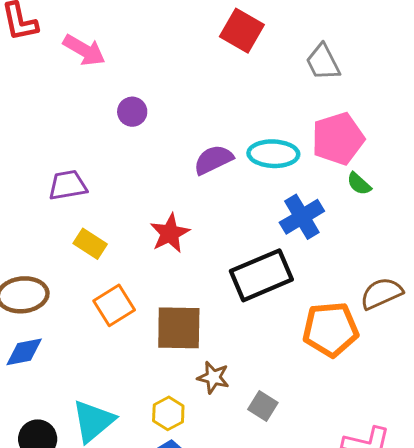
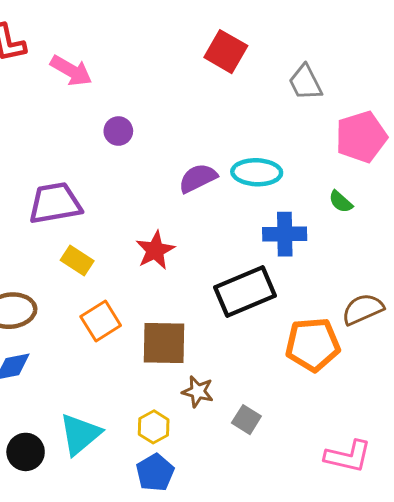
pink pentagon: (338, 139) -> (361, 137), moved
purple trapezoid: (68, 185) -> (55, 203), size x1.4
blue cross: (302, 217) -> (285, 234), turned 30

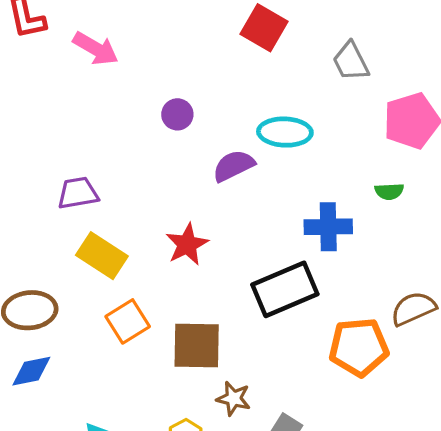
purple circle: (118, 131) -> (177, 114), moved
cyan ellipse: (257, 172) -> (285, 132), moved
green semicircle: (341, 202) -> (389, 191), turned -45
purple trapezoid: (55, 203) -> (78, 193), size x0.7
yellow rectangle: (77, 261) -> (102, 256), size x1.4

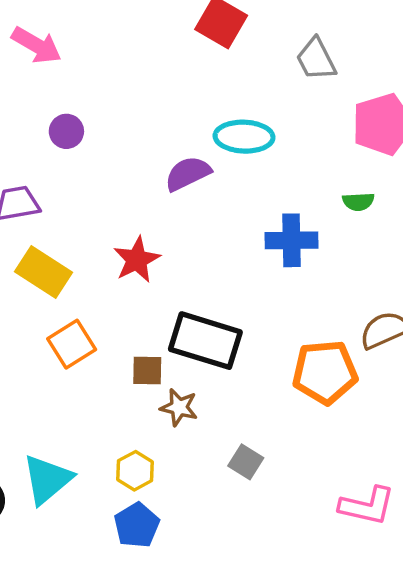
purple circle: (177, 114) -> (66, 131), moved
black rectangle: (285, 289) -> (205, 341), moved, turned 40
brown square: (197, 346) -> (147, 370), size x0.6
brown star: (234, 398) -> (179, 407), moved

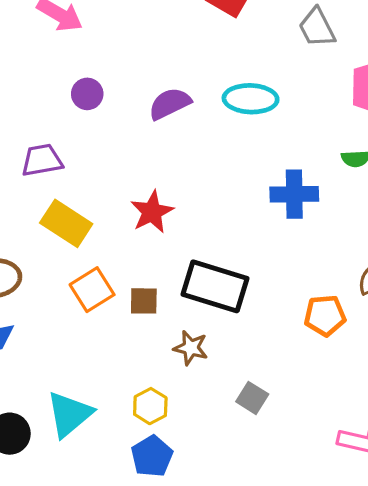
purple semicircle: (188, 174) -> (170, 104), moved
brown square: (147, 370) -> (144, 301), moved
orange pentagon: (325, 372) -> (325, 315), size x0.7

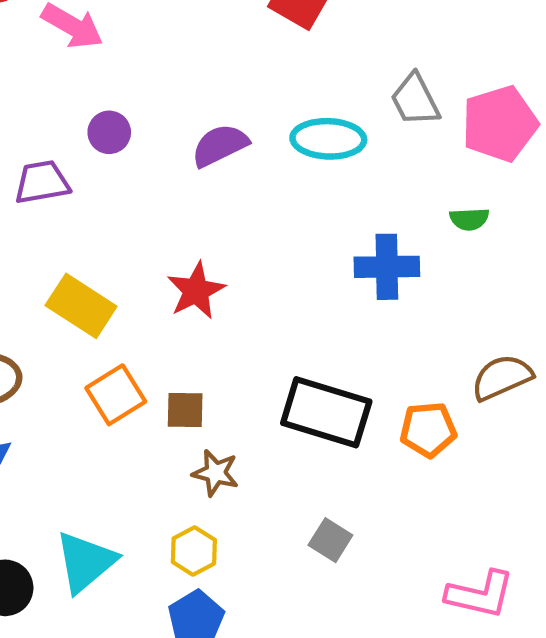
gray trapezoid: (317, 28) -> (415, 100), moved
purple trapezoid: (42, 160) -> (42, 182), moved
black rectangle: (215, 286) -> (326, 412), moved
brown star: (191, 348) -> (216, 473), moved

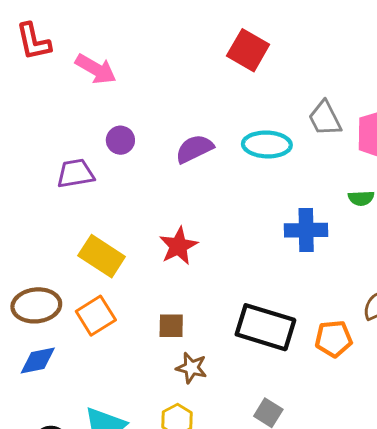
orange square: (116, 395) -> (96, 316), moved

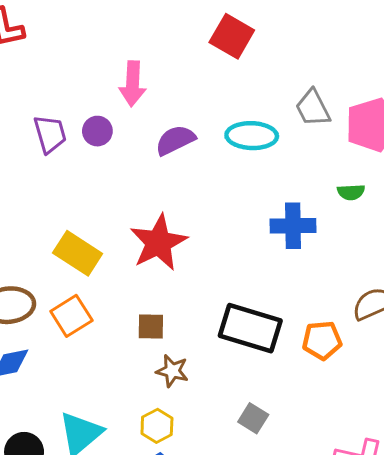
pink arrow: (96, 69) -> (133, 84), moved, turned 63
purple trapezoid: (75, 173) -> (50, 134), moved, turned 84
red star: (178, 246) -> (158, 243), size x1.4

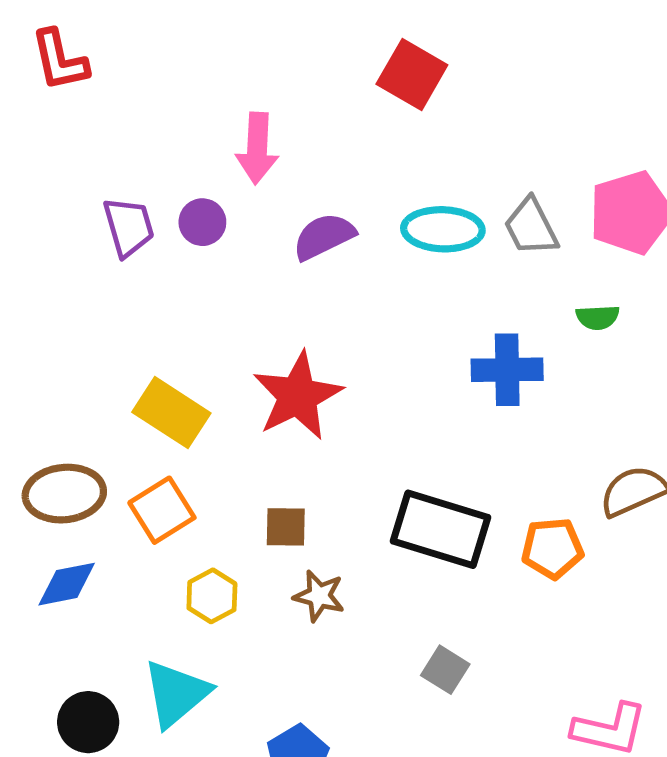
gray trapezoid: (313, 108) -> (531, 227), moved
yellow hexagon: (157, 426) -> (212, 596), moved

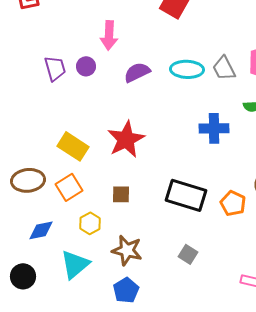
orange pentagon: (552, 548) -> (233, 203), turned 30
blue diamond: (67, 584) -> (41, 230), moved
brown star: (319, 596) -> (127, 250), moved, size x1.4
black circle: (88, 722) -> (23, 276), moved

